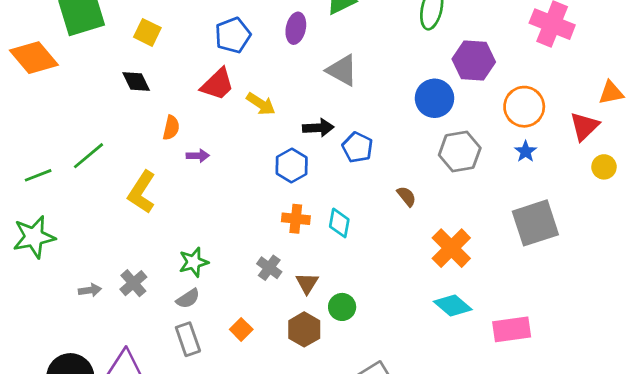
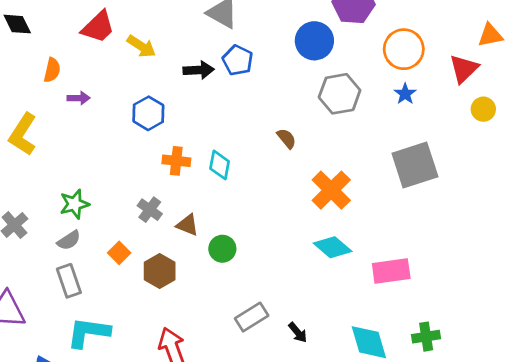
blue pentagon: (357, 147) -> (238, 60), moved
blue hexagon: (292, 166) -> (148, 113), moved
brown triangle: (307, 283) -> (187, 225), turned -40
orange square: (241, 329) -> (119, 253), moved
brown hexagon: (304, 329) -> (160, 271), moved

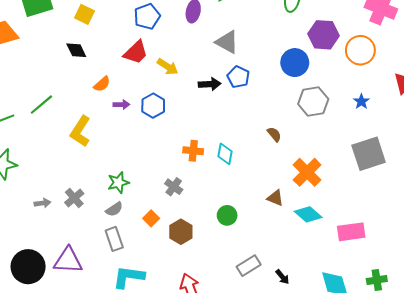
orange circle: (404, 49) -> (360, 50), moved
orange semicircle: (52, 70) -> (102, 84), turned 36
blue hexagon: (148, 113) -> (153, 106), moved
brown triangle: (187, 225) -> (275, 198), moved

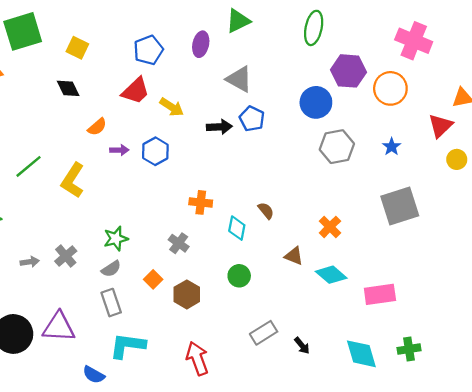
green line: (41, 105) -> (29, 166), moved
brown semicircle: (274, 134) -> (266, 211), moved
cyan diamond: (225, 154) -> (237, 228), moved
orange cross: (307, 172) -> (330, 227), size x0.7

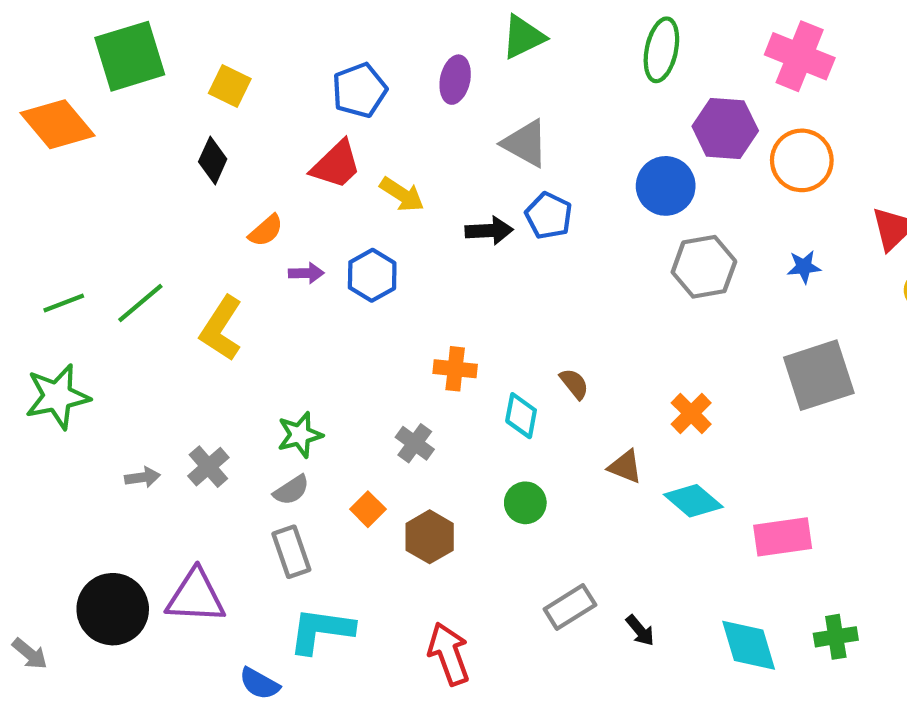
pink cross: (414, 41) -> (800, 56), moved
black diamond: (68, 88) -> (213, 160), turned 50
blue star: (392, 147) -> (804, 267), turned 30

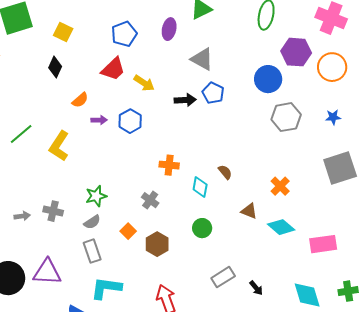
gray cross: (208, 467) -> (53, 211), turned -36

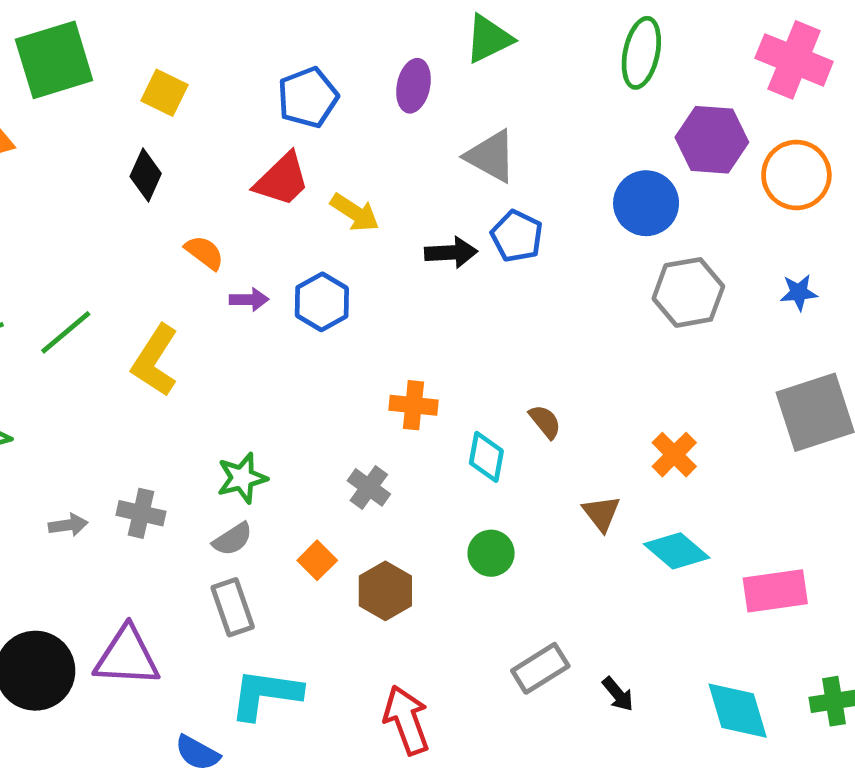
orange semicircle: (80, 100) -> (204, 253), turned -102
brown triangle: (249, 211) -> (601, 513), turned 30

